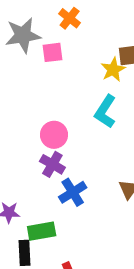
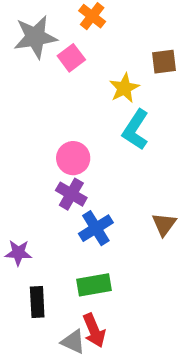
pink square: (52, 52) -> (71, 58), turned -30
yellow star: (113, 70) -> (124, 88), moved
green rectangle: (42, 231) -> (94, 285), moved

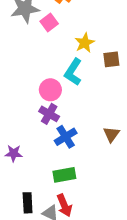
brown square: (164, 62) -> (111, 59), moved
cyan L-shape: (136, 130) -> (73, 72), moved
black rectangle: (37, 302) -> (28, 203), moved

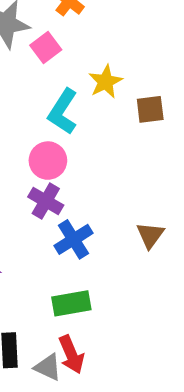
cyan L-shape: (73, 72) -> (63, 112), moved

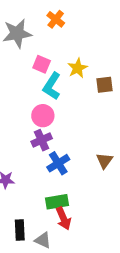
pink square: (46, 48) -> (42, 64), moved, turned -30
purple cross: (46, 201) -> (42, 140), turned 36
red arrow: (71, 354) -> (63, 218), moved

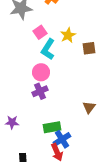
pink square: (42, 64) -> (40, 32), turned 32
blue cross: (58, 163) -> (62, 139), moved
green rectangle: (57, 202) -> (52, 127), moved

